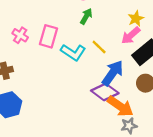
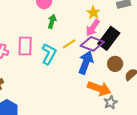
yellow line: (99, 47) -> (69, 44), turned -64
cyan L-shape: (73, 52) -> (49, 54), turned -80
purple diamond: (105, 92) -> (92, 44), moved

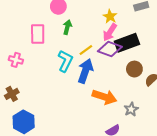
black rectangle: (109, 38) -> (127, 43), turned 35
pink rectangle: (25, 46) -> (38, 34), moved
blue arrow: (86, 63) -> (85, 71), moved
orange arrow: (99, 88) -> (104, 97), moved

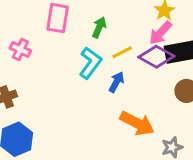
green arrow: (67, 27) -> (99, 27), moved
blue arrow: (85, 71) -> (116, 82), size x0.6

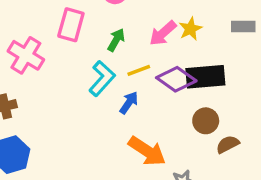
pink arrow: (160, 33) -> (163, 33), moved
pink cross: (20, 50) -> (26, 55), size x1.5

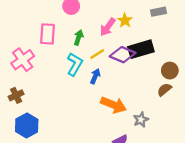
pink cross: (26, 55) -> (23, 60), turned 35
brown circle: (206, 121) -> (170, 71), moved

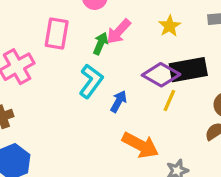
pink arrow: (108, 27) -> (119, 32), moved
yellow line: (97, 54) -> (169, 101), moved, turned -40

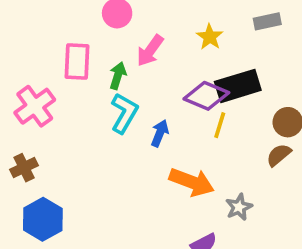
green arrow: (101, 43) -> (118, 76), moved

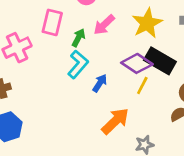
yellow star: (210, 37) -> (147, 23), size x1.6
black rectangle: (238, 86) -> (160, 61), turned 36
orange arrow: (192, 182) -> (115, 121), turned -76

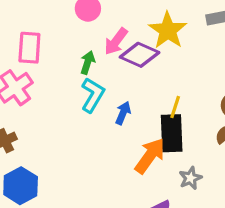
pink rectangle: (52, 22) -> (29, 48), moved
black rectangle: (160, 61) -> (172, 133), moved, turned 68
purple diamond: (137, 63) -> (140, 55), moved

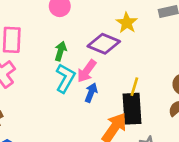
yellow star: (168, 30) -> (127, 23), size x0.7
pink arrow: (116, 41) -> (87, 71), moved

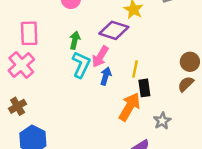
yellow line: (134, 87) -> (135, 69), moved
black rectangle: (132, 109) -> (144, 88), size x0.6

